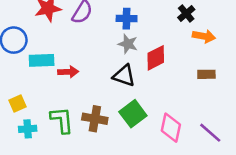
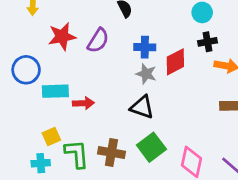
black cross: (186, 13) -> (207, 42), turned 30
red diamond: (156, 58) -> (175, 62), moved
yellow square: (17, 103) -> (51, 137), moved

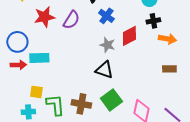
blue cross: (145, 47) -> (106, 16), moved, turned 35
red arrow: (83, 103) -> (18, 65), moved
yellow square: (51, 137) -> (36, 92), turned 32

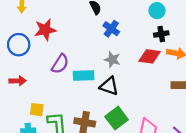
purple semicircle: (71, 20) -> (60, 64), moved
red diamond: (129, 36) -> (150, 56), moved, turned 35
blue circle: (17, 42) -> (19, 45), moved
cyan rectangle: (39, 58) -> (84, 76), moved

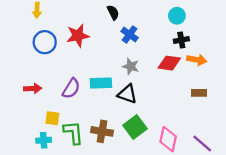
red star: (45, 30) -> (78, 36), moved
blue circle: (19, 45) -> (45, 42), moved
purple semicircle: (60, 64) -> (71, 88), moved

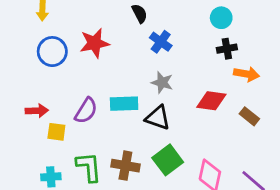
red diamond: (169, 63) -> (211, 101), moved
brown rectangle: (199, 93) -> (249, 116), turned 40
yellow square: (52, 118) -> (56, 132), moved

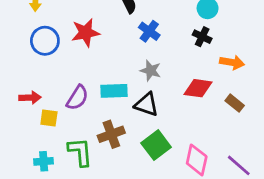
black cross: (227, 49) -> (202, 37), moved, turned 36
brown cross: (125, 166) -> (111, 134), moved, turned -30

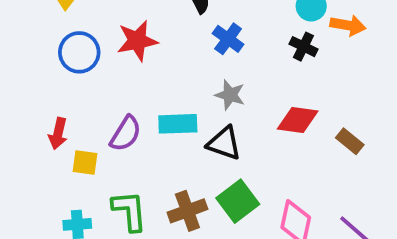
orange arrow: (232, 62) -> (348, 25), moved
red arrow: (30, 98) -> (58, 134), turned 105
brown cross: (111, 134) -> (187, 211), moved

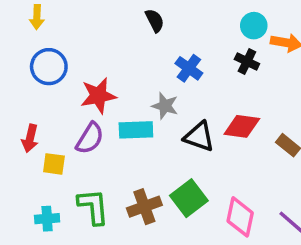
blue cross: (228, 39) -> (189, 68), moved
red star: (137, 41) -> (98, 96), moved
gray star: (230, 95) -> (165, 106), moved
black triangle: (224, 143) -> (199, 137), moved

